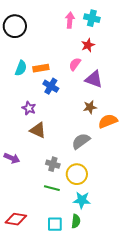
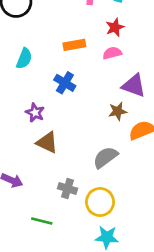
pink semicircle: (75, 64) -> (112, 53), moved, turned 40
orange rectangle: (41, 68) -> (74, 45), moved
purple triangle: (94, 79) -> (134, 86), moved
green line: (52, 188) -> (42, 221), moved

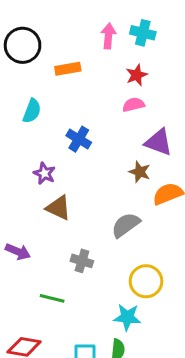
orange rectangle: (74, 45) -> (68, 69), moved
brown star: (118, 111) -> (140, 172), turned 30
yellow circle: (100, 202) -> (146, 281), moved

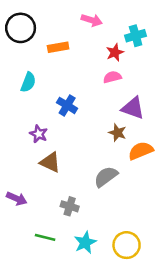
cyan cross: (143, 33) -> (136, 36), moved, turned -30
pink arrow: (108, 36) -> (92, 20), turned 102
yellow circle: (146, 281) -> (127, 245), moved
cyan star: (127, 317) -> (85, 243), moved, turned -30

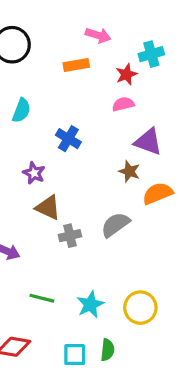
orange rectangle: (58, 47) -> (76, 65), moved
gray cross: (70, 206) -> (70, 236), moved, turned -30

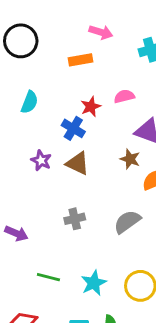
red star: (126, 74) -> (91, 107), moved
brown triangle: (48, 207) -> (78, 163), moved
gray semicircle: (115, 225) -> (127, 222), moved

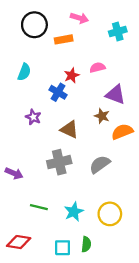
black circle: (21, 41) -> (34, 25), moved
brown triangle: (78, 163) -> (69, 129), moved
gray cross: (75, 219) -> (59, 162), size x1.5

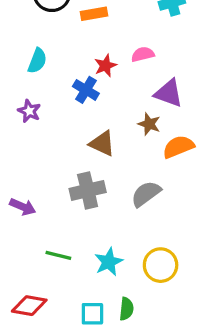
purple star: (33, 117) -> (29, 111), moved

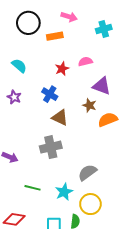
cyan semicircle: (37, 61) -> (19, 66), turned -70
blue cross: (86, 90) -> (50, 94), moved
gray semicircle: (146, 194) -> (87, 173), moved
yellow circle: (161, 265) -> (90, 204), moved

